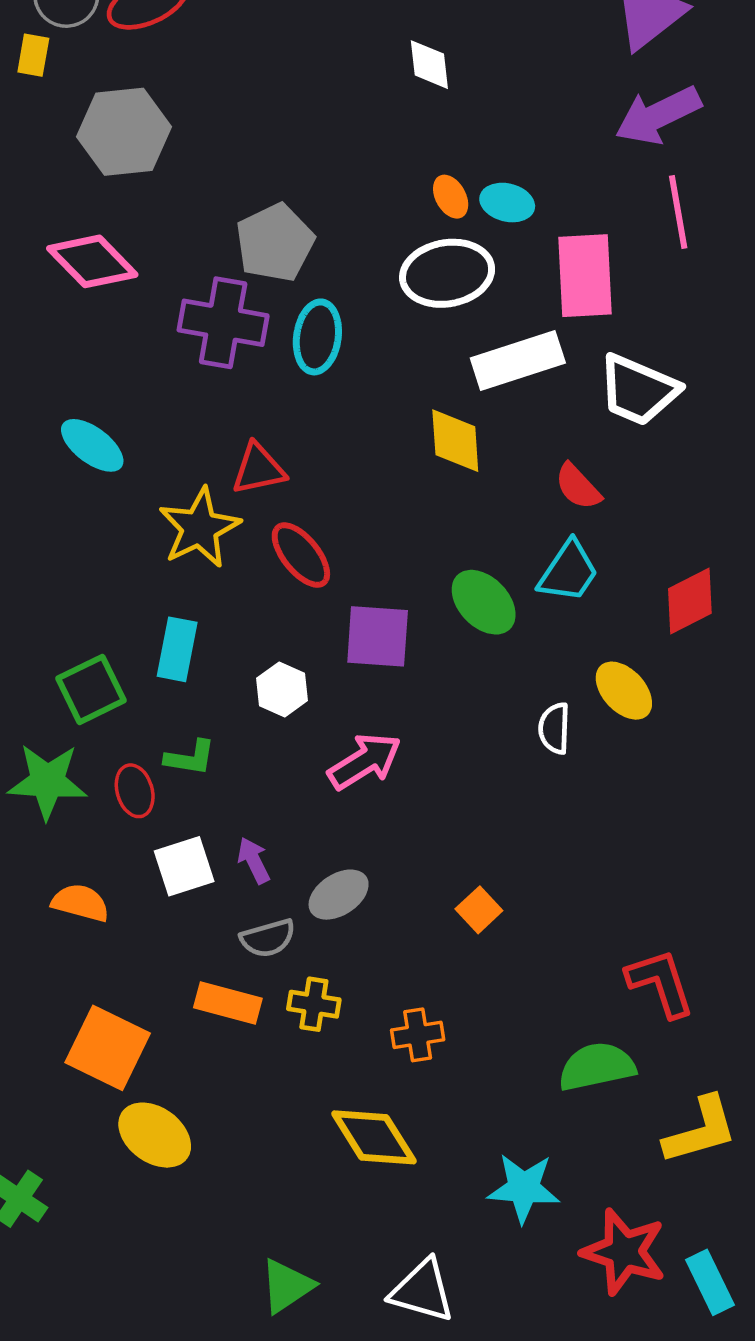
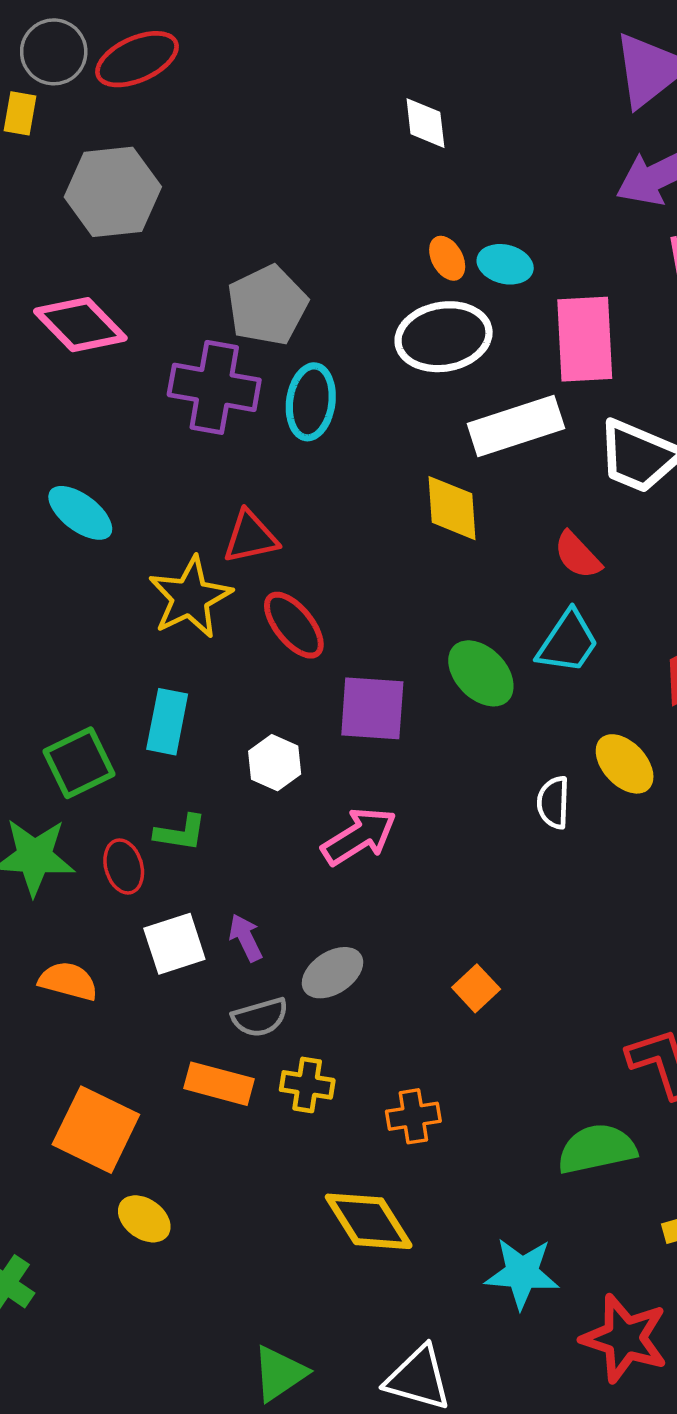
yellow ellipse: (155, 1135) -> (144, 1219), size x0.7

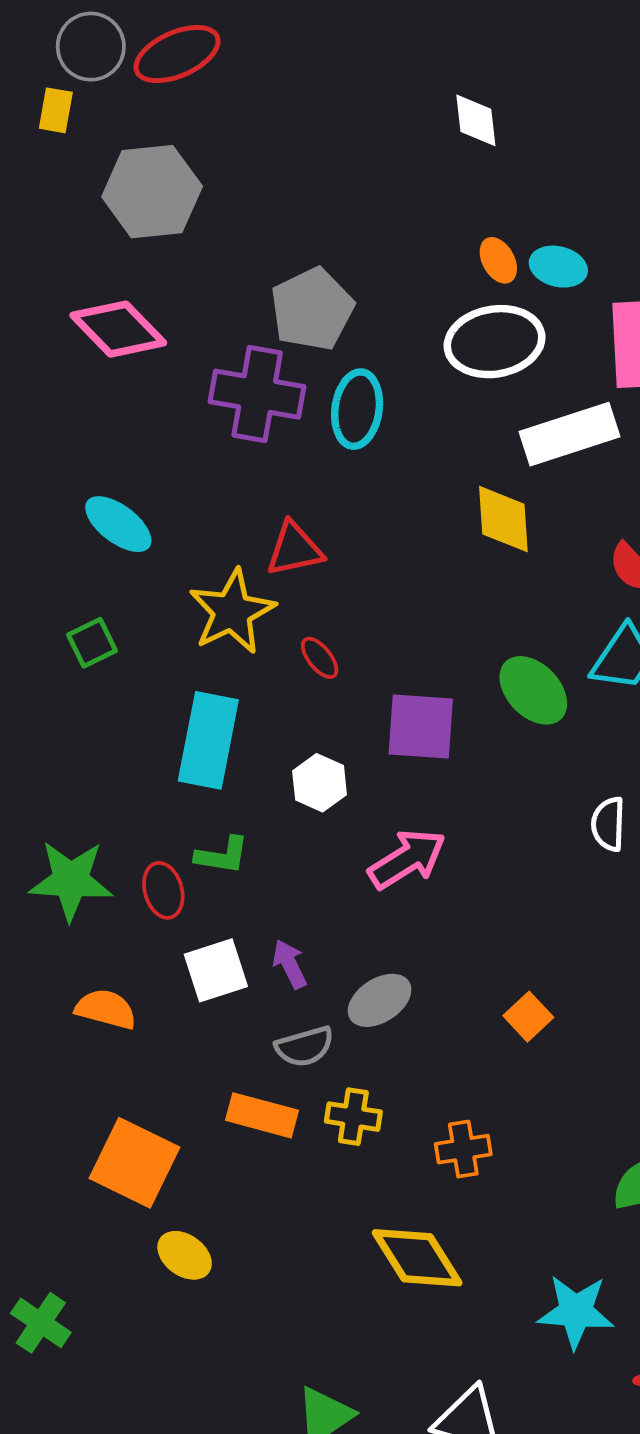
red ellipse: (294, 625) -> (320, 658), moved, size x0.6
cyan rectangle: (167, 722) -> (208, 740), size x1.4
green square: (79, 763) -> (92, 643), moved, size x0.7

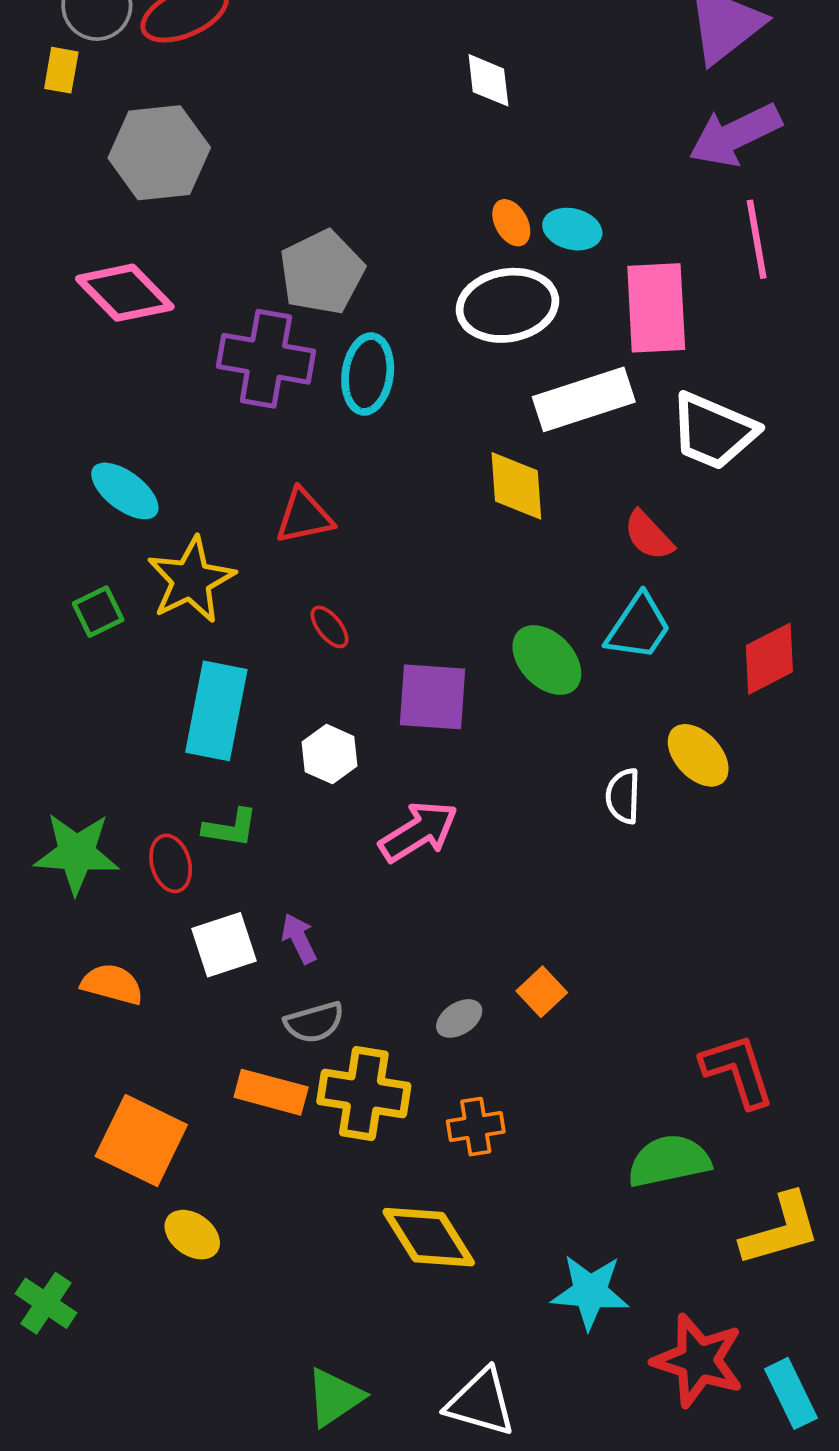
yellow star: (232, 612) -> (191, 580), moved
gray ellipse: (380, 1000) -> (459, 1018), moved, size x0.7
yellow cross: (353, 1117) -> (364, 1093), size x1.6

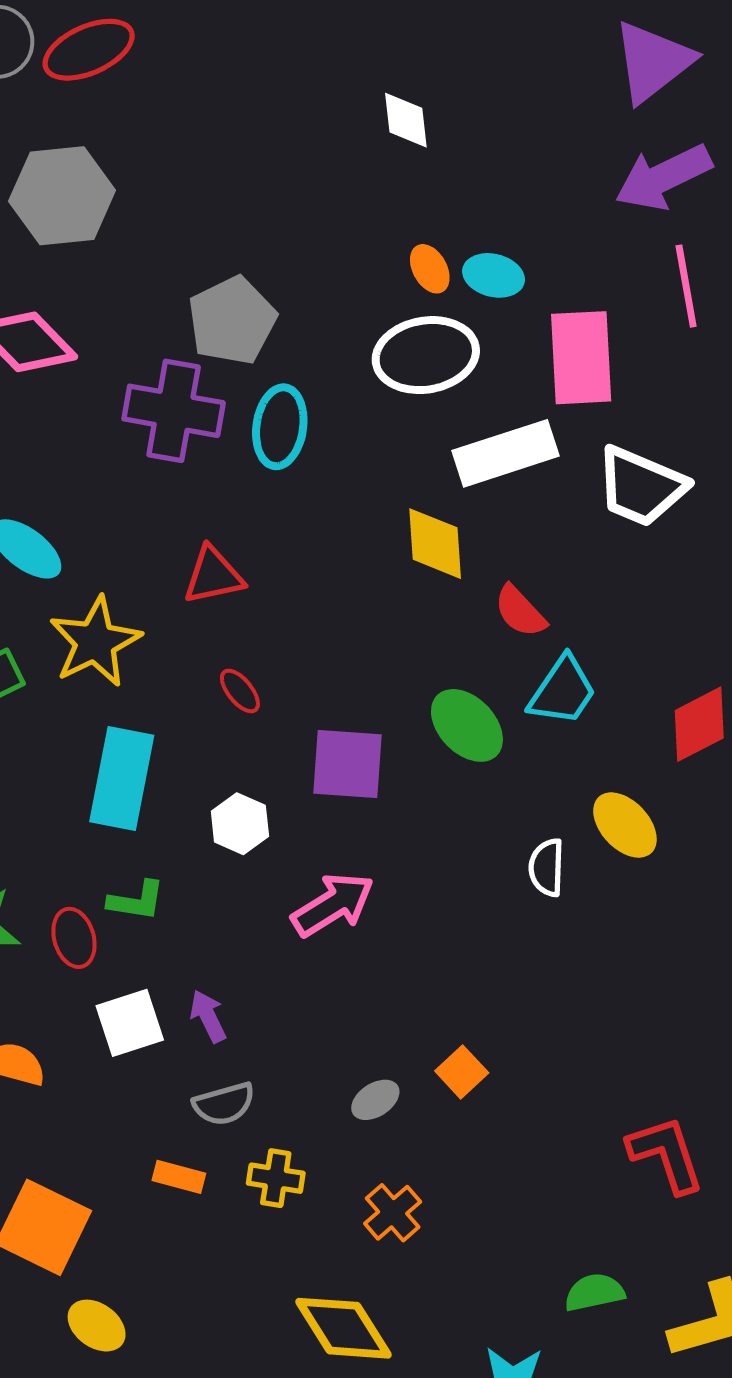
red semicircle: (649, 535) -> (520, 611), moved
orange rectangle: (271, 1092) -> (179, 1177), size x0.7
yellow cross: (364, 1093) -> (276, 1178), size x0.6
orange cross: (476, 1127) -> (393, 1213), turned -32
green semicircle: (669, 1161) -> (594, 1292), moved, size x0.7

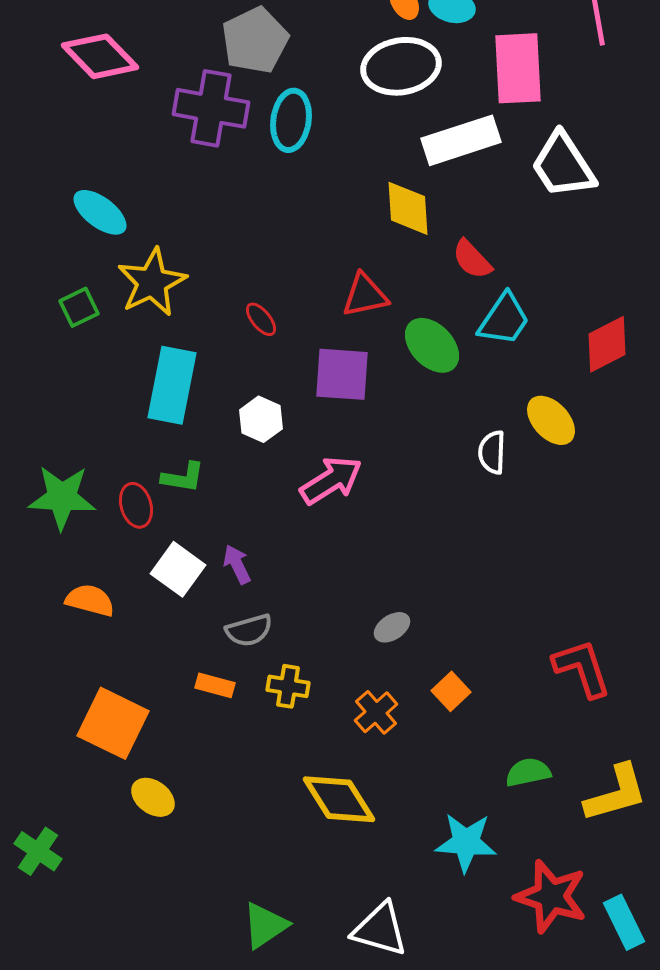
white trapezoid: (641, 487) -> (563, 165), turned 34
red triangle: (213, 575) -> (365, 295), moved
white square: (130, 1023) -> (178, 569), turned -36
orange square: (462, 1072) -> (451, 691), moved
gray ellipse: (375, 1100) -> (392, 627), moved

